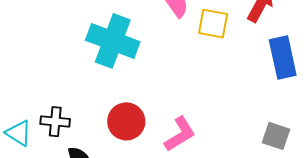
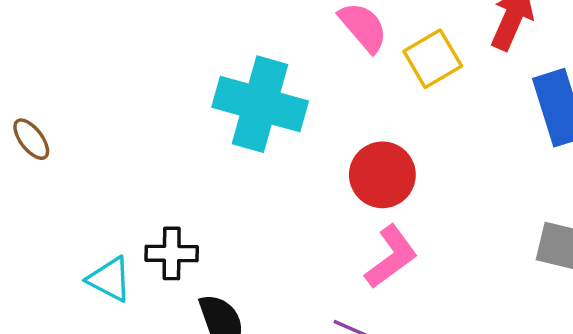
yellow square: (213, 24) -> (433, 59), turned -36
red circle: (126, 121) -> (382, 175), moved

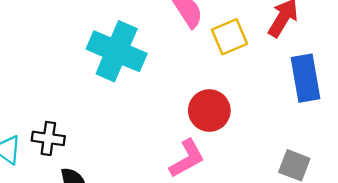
red circle: (382, 175) -> (209, 111), moved

